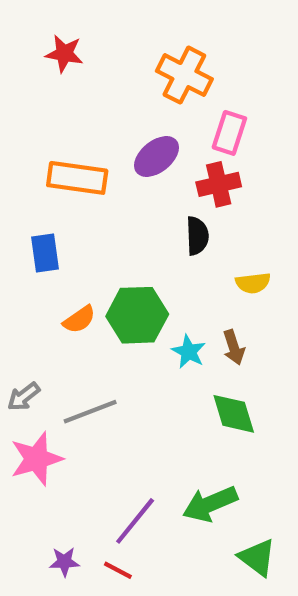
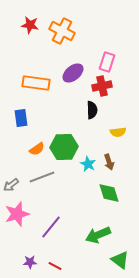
orange cross: (184, 75) -> (62, 31), moved
gray line: (90, 412) -> (42, 177), moved
purple line: (135, 521) -> (51, 227), moved

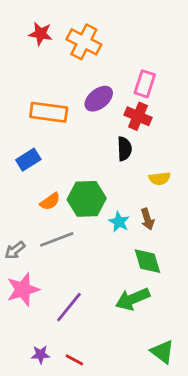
red cross: (102, 86) -> (138, 116), turned 36
blue rectangle: (21, 118) -> (28, 160), turned 66
green arrow: (98, 235) -> (133, 299), moved

